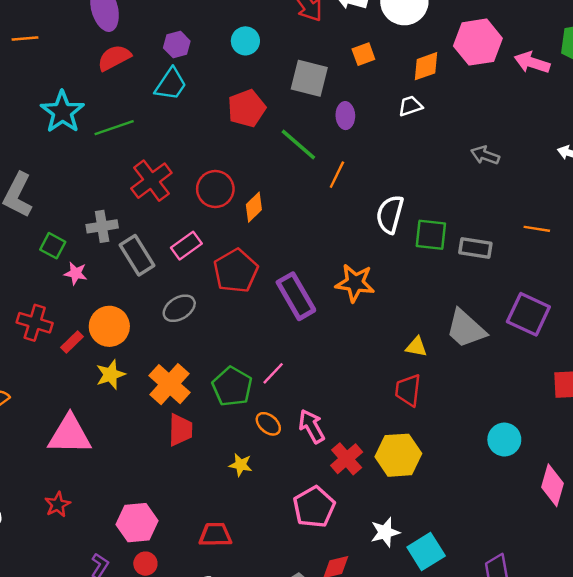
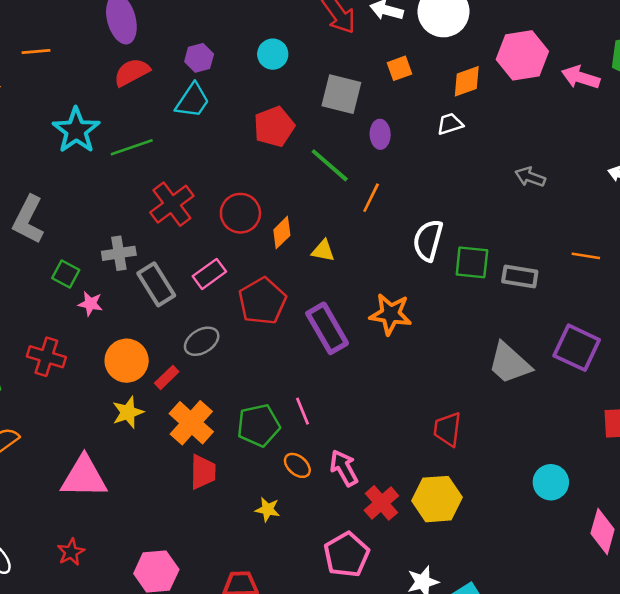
red rectangle: (72, 342) -> (167, 377), moved
yellow triangle: (416, 347) -> (323, 251), moved
pink line: (273, 373) -> (302, 411), turned -65
green pentagon: (232, 387) -> (259, 425), turned 30

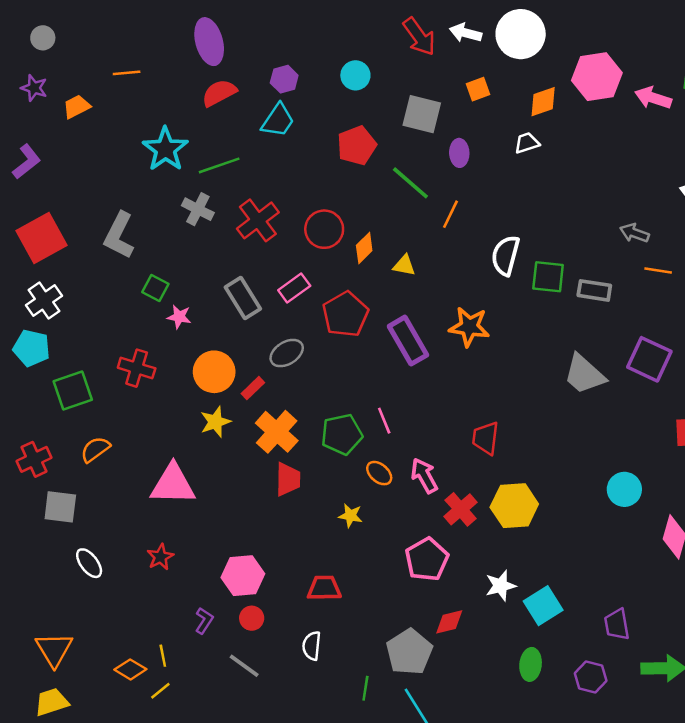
gray arrow: (530, 177) -> (634, 233), moved
gray cross: (119, 253) -> (198, 209), moved, turned 36
red trapezoid: (447, 429) -> (486, 438), moved

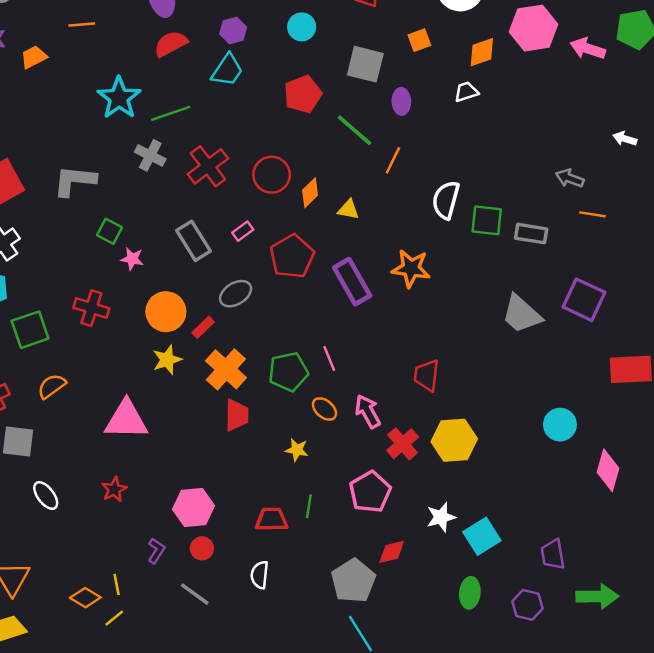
gray L-shape: (119, 235) -> (75, 181), turned 69
pink rectangle: (294, 288) -> (243, 231), size x0.7
green line: (365, 688) -> (309, 506), moved

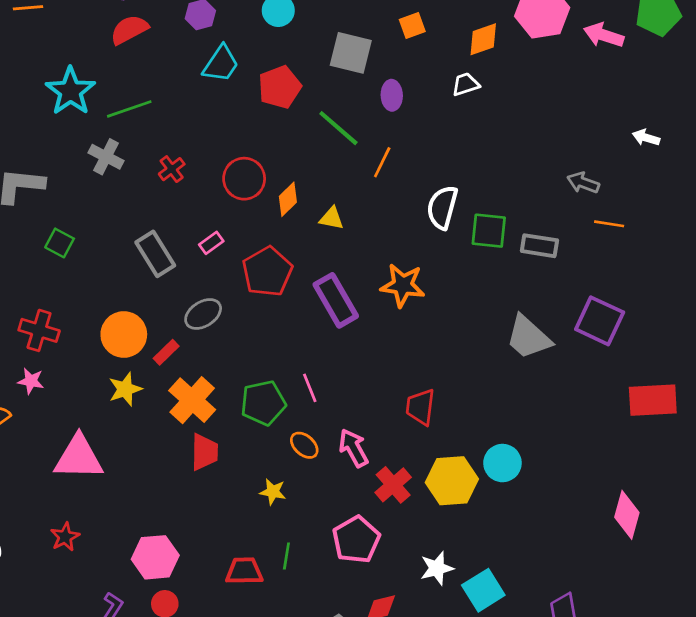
cyan trapezoid: (227, 70) -> (221, 64), moved
red cross: (208, 166) -> (172, 169), size x0.6
pink star: (132, 259) -> (31, 381), moved
cyan circle: (560, 425) -> (502, 463), moved

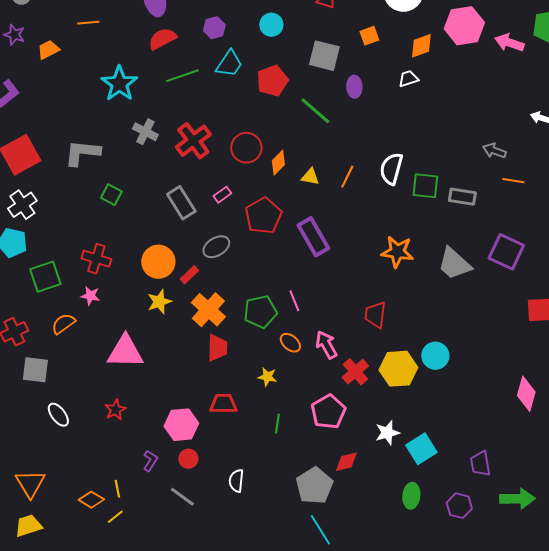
green line: (129, 109) -> (182, 76), moved
orange line: (382, 162) -> (347, 177), moved
red cross: (172, 169) -> (193, 141), size x1.8
orange star: (403, 285) -> (397, 252), moved
red trapezoid: (244, 571) -> (223, 404), moved

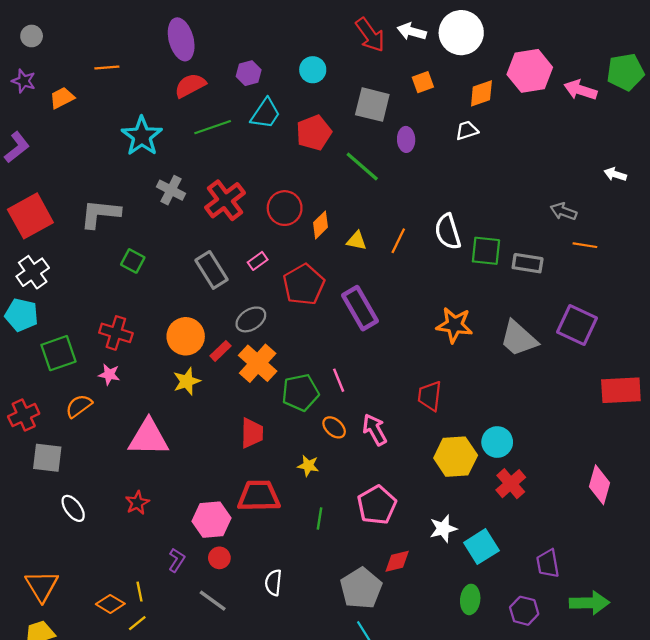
white semicircle: (391, 169) -> (448, 232), turned -32
orange cross: (208, 310) -> (258, 363), moved
red cross: (355, 372) -> (511, 484), moved
red trapezoid: (223, 404) -> (259, 496), size x1.4

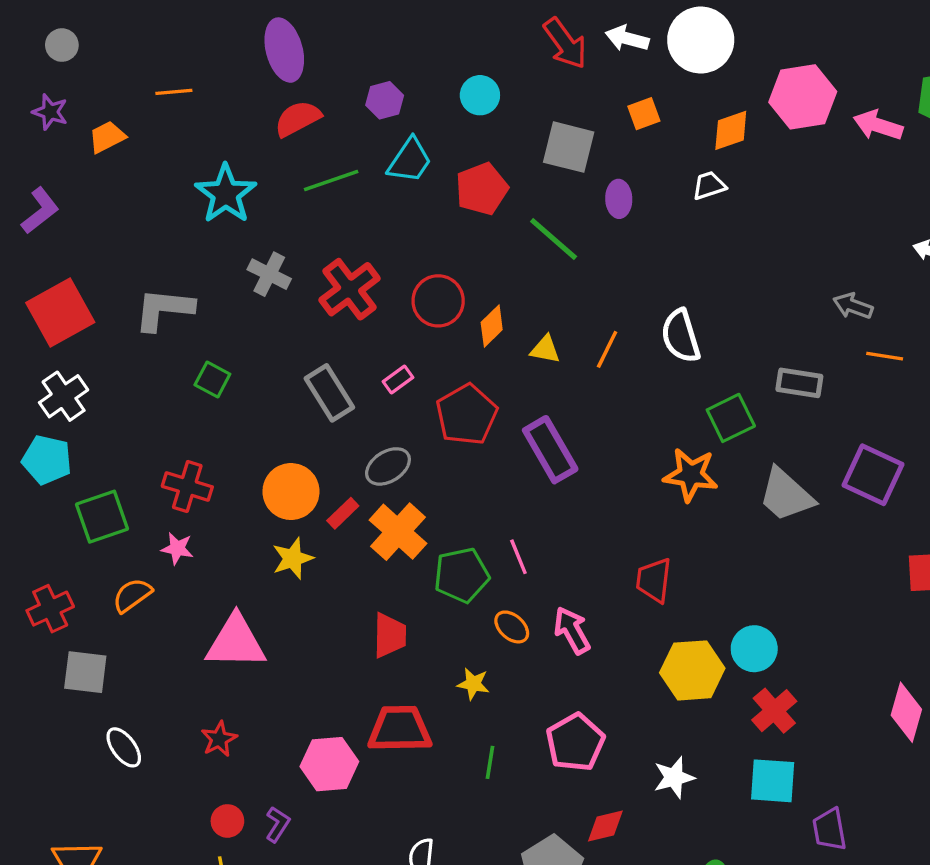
green square: (486, 251) -> (731, 418), moved, turned -32
cyan square: (481, 547) -> (773, 781), moved, turned 36
red circle: (219, 558) -> (227, 821), moved

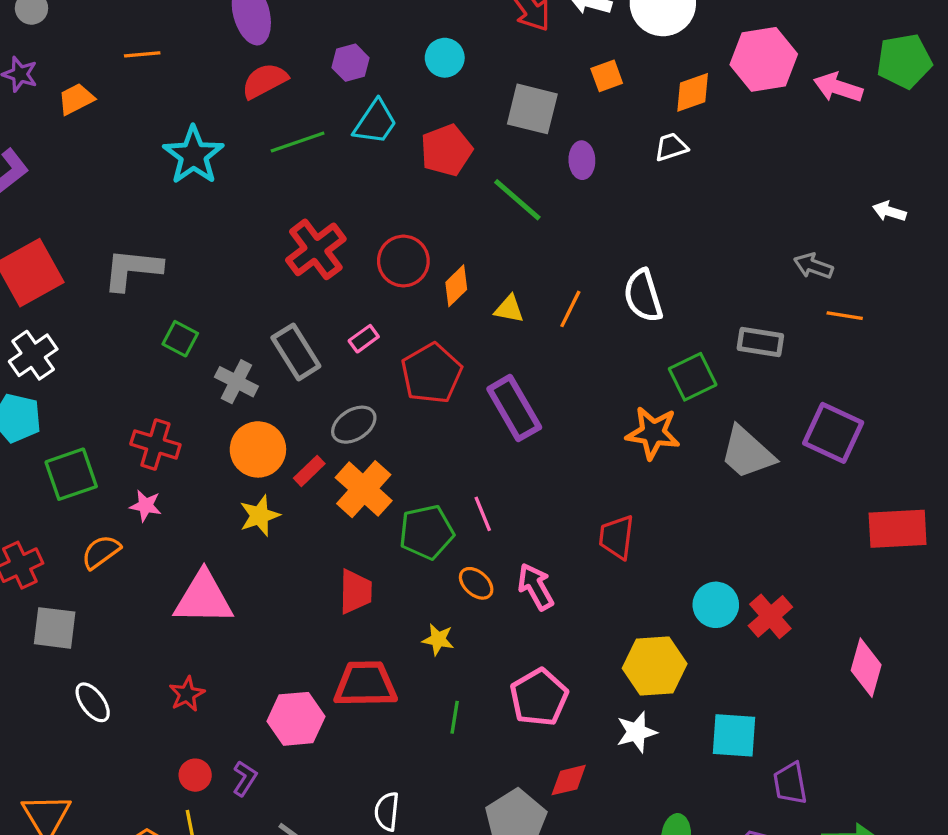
gray cross: (269, 274) -> (236, 382), moved
yellow hexagon: (692, 670) -> (655, 666), moved
red cross: (774, 711) -> (770, 616), moved

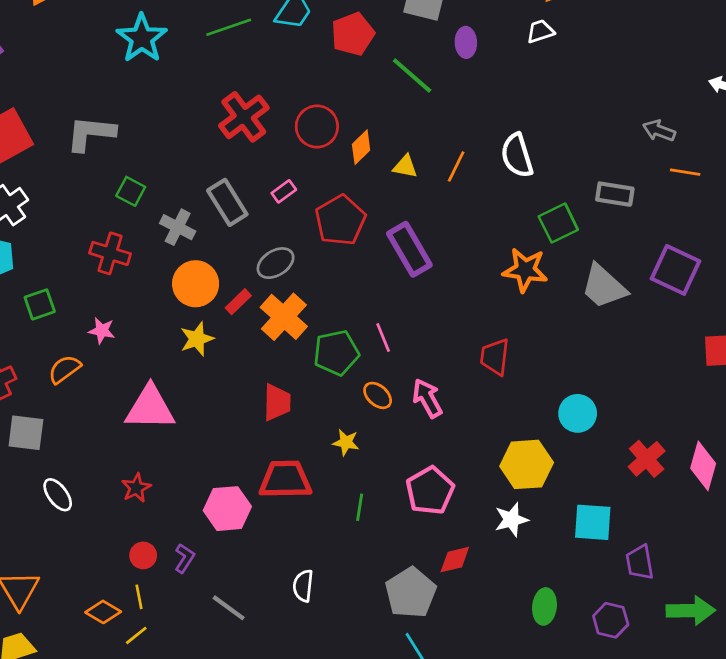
red cross: (155, 444) -> (110, 253), moved
green square: (71, 474) -> (40, 304), size x0.7
red cross: (770, 616) -> (647, 459), moved

